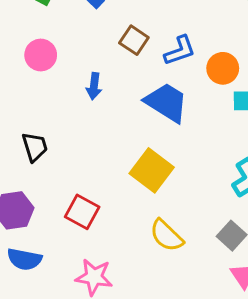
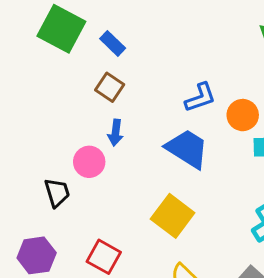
brown square: (134, 40) -> (110, 87), moved
pink circle: (41, 55) -> (89, 162), moved

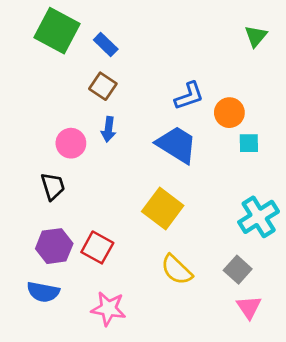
pink circle: (89, 162) -> (71, 143), moved
purple hexagon: (37, 255) -> (54, 246), moved

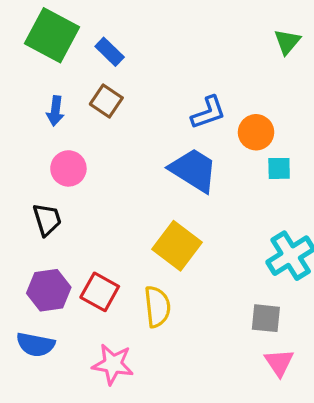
blue arrow: (108, 129) -> (55, 111), moved
yellow semicircle: (177, 270) -> (157, 307), moved, turned -140
gray square: (238, 270) -> (266, 318), turned -36

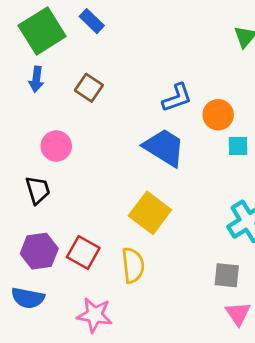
green square: (52, 35) -> (42, 31), turned 30
blue rectangle: (110, 52) -> (92, 21), moved
blue arrow: (55, 111) -> (36, 79), moved

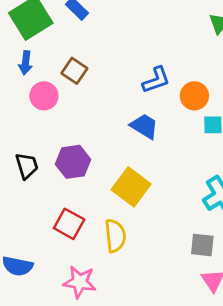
pink circle: (56, 146) -> (44, 96), moved
blue trapezoid: (164, 147) -> (144, 126), size x0.7
purple hexagon: (39, 251) -> (73, 162), moved

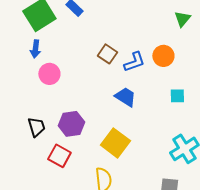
brown square: (74, 71) -> (107, 54), moved
orange circle: (194, 96) -> (163, 56), moved
red square: (69, 224) -> (59, 156), moved

